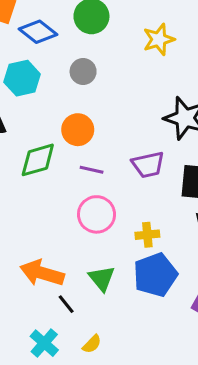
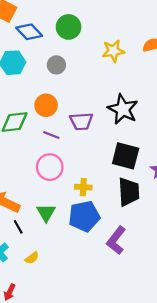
purple trapezoid: (148, 165) -> (81, 121), moved

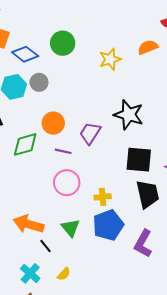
gray circle: (56, 65) -> (39, 82), moved
purple trapezoid: (81, 121) -> (90, 133), turned 135

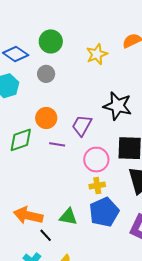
gray circle: (39, 82) -> (46, 74), moved
pink circle: (67, 183) -> (96, 160), moved
green triangle: (70, 228) -> (68, 217), turned -36

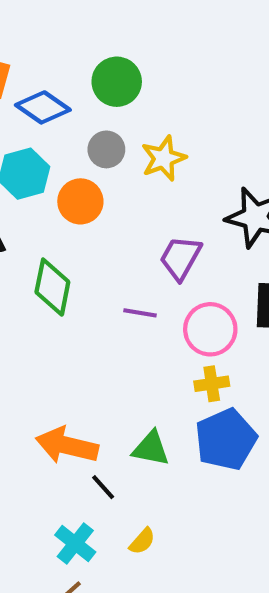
yellow star: (97, 54) -> (164, 158), moved
orange circle: (46, 118) -> (80, 201), moved
green diamond: (21, 140) -> (52, 287), turned -60
purple line: (57, 144) -> (140, 313), moved

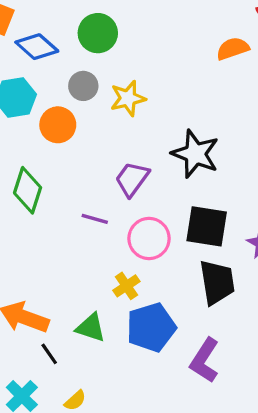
yellow cross: (212, 384) -> (126, 286), moved, turned -32

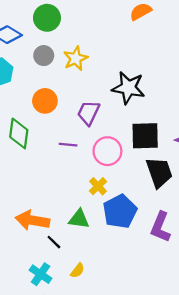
orange circle: (58, 125) -> (45, 101), moved

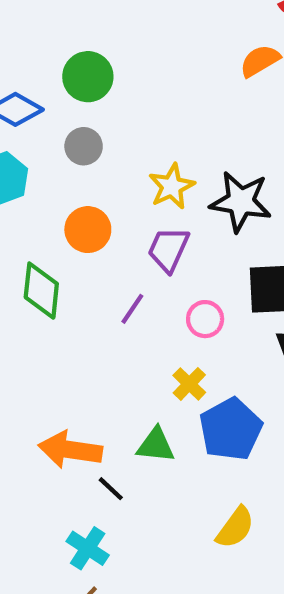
yellow star: (76, 58) -> (172, 186), moved
purple line: (68, 145) -> (132, 309), turned -60
pink circle: (107, 151) -> (205, 319), size x0.7
yellow semicircle: (77, 271) -> (235, 528), moved, size x1.5

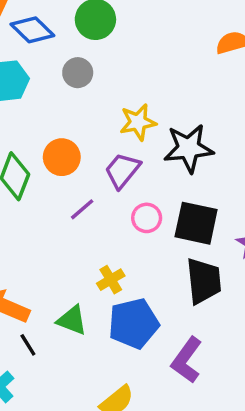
black star: (241, 202) -> (189, 148), turned -30
orange circle: (88, 230) -> (62, 157), moved
pink circle: (205, 319) -> (147, 218), moved

